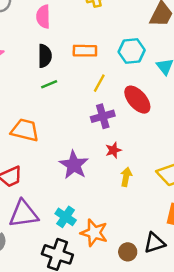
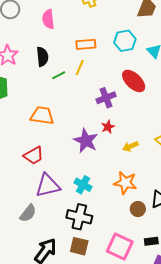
black semicircle: (45, 56) -> (42, 57), moved
yellow line: (99, 83) -> (80, 68), moved
red star: (113, 150) -> (108, 127), moved
yellow arrow: (126, 177) -> (130, 146), turned -119
orange star: (94, 233) -> (125, 183), moved

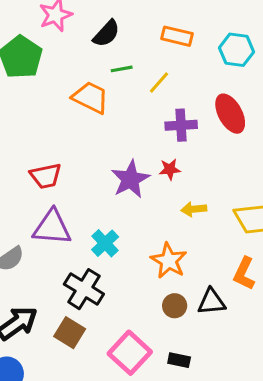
black semicircle: (42, 57) -> (106, 34), turned 30
yellow line: (80, 68) -> (159, 82), moved
orange trapezoid: (42, 116) -> (91, 97), moved

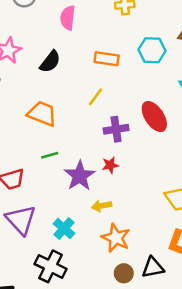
cyan hexagon: (237, 50) -> (152, 50), moved
green line: (122, 69) -> (50, 155), moved
yellow arrow: (194, 209) -> (102, 206), moved
purple triangle: (52, 227) -> (21, 220), turned 48

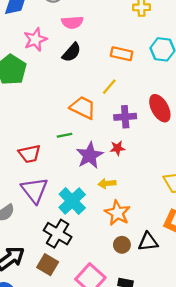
pink semicircle: (68, 18) -> (72, 22), moved, turned -105
orange trapezoid: (42, 114) -> (83, 108), moved
cyan cross: (64, 229) -> (72, 201), size x1.4

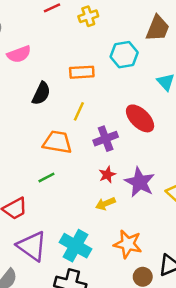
black semicircle: (72, 52) -> (41, 93), moved
purple star: (90, 155) -> (140, 182), moved
yellow arrow: (107, 184) -> (105, 204), moved

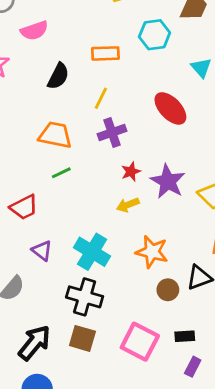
purple cross: (106, 139) -> (112, 133), moved
orange trapezoid: (57, 142) -> (55, 135), moved
purple triangle: (32, 246) -> (42, 251), size x0.6

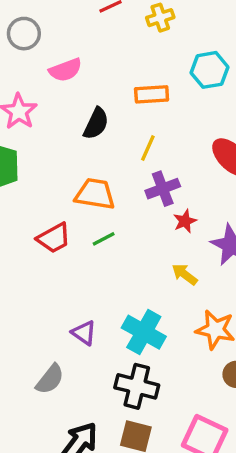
red star: (131, 172) -> (185, 221), moved
yellow arrow: (128, 205) -> (185, 274), turned 60
red trapezoid: (24, 207) -> (54, 238), moved

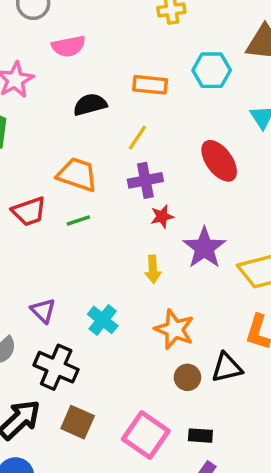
black semicircle: (96, 123) -> (90, 105), turned -140
yellow arrow: (185, 274) -> (153, 269), turned -140
cyan cross: (144, 332) -> (103, 320), size x0.7
black cross: (137, 386) -> (56, 367), moved

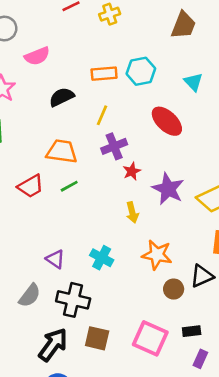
cyan hexagon: (212, 70) -> (141, 71), moved

